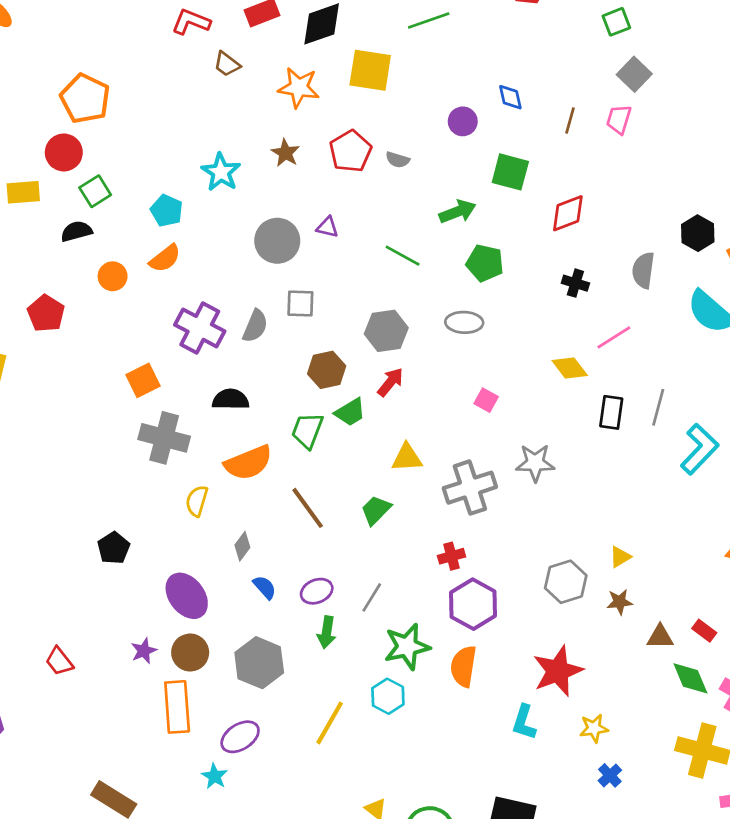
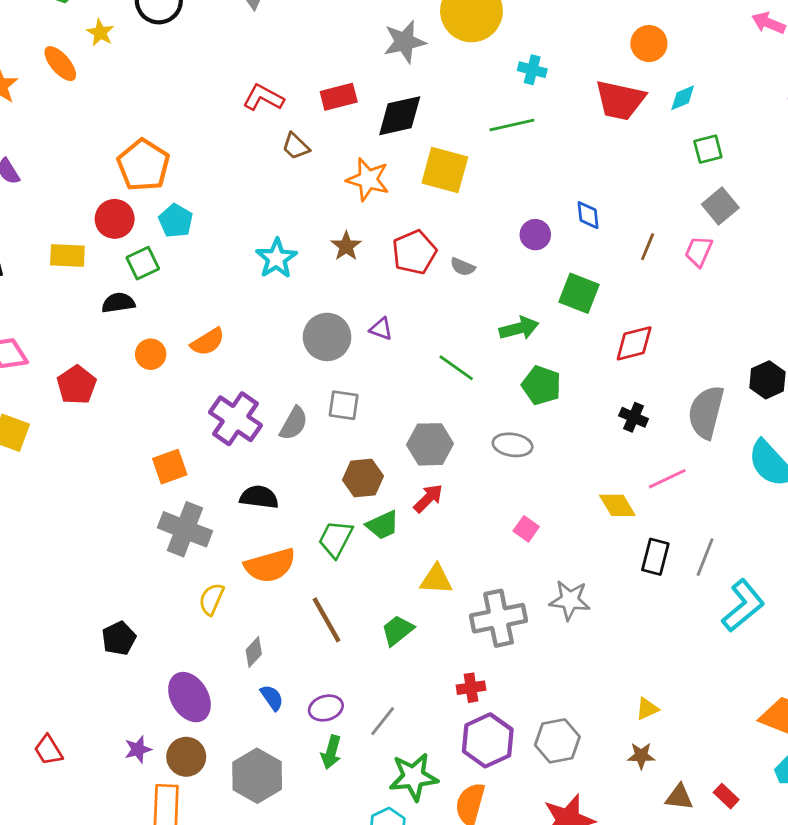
cyan pentagon: (167, 211) -> (176, 221), moved
gray semicircle: (643, 270) -> (706, 412), size x1.4
gray hexagon: (566, 582) -> (557, 741), moved

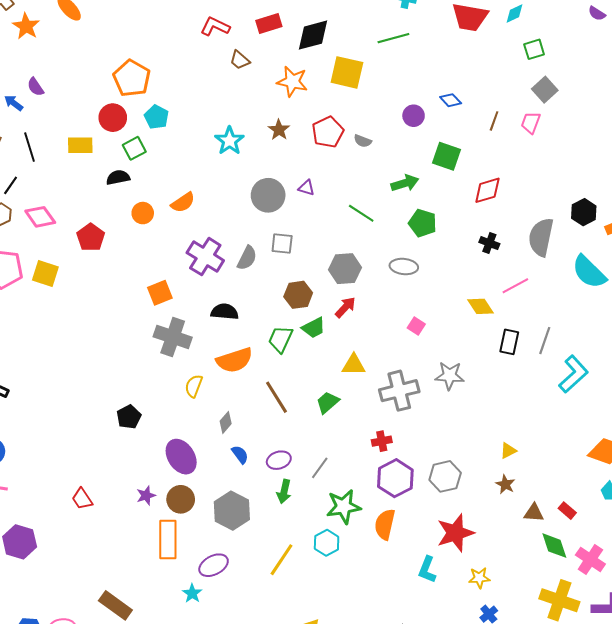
blue diamond: (588, 215) -> (451, 100), turned -35
brown star: (641, 756) -> (505, 484), turned 30

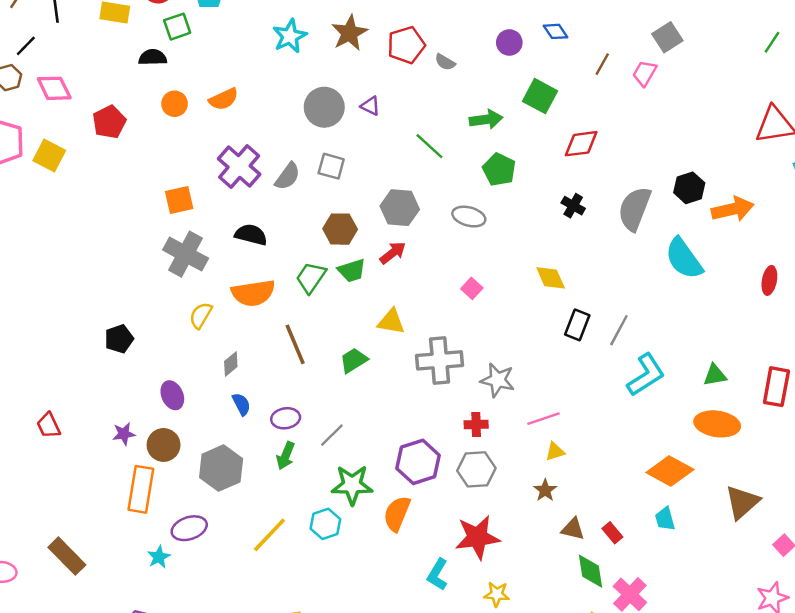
brown star: (279, 130) -> (349, 33), size x1.4
pink line: (515, 286) -> (543, 419), moved
gray star: (450, 376) -> (498, 380), moved
red cross: (382, 441) -> (476, 424), moved
purple ellipse: (181, 457) -> (172, 395), size x0.7

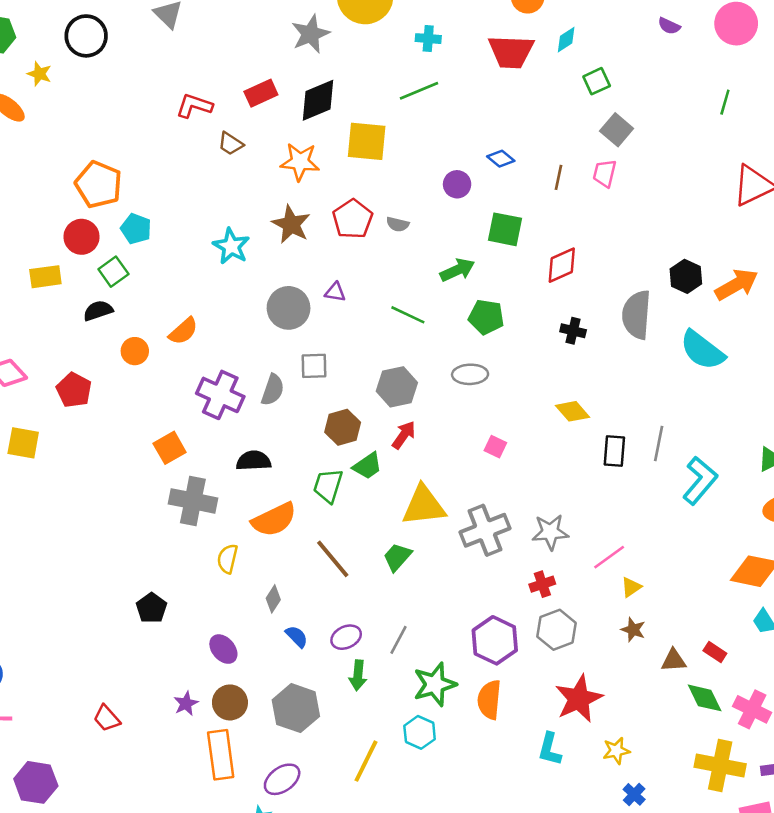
yellow triangle: (391, 322) -> (424, 506), size x1.5

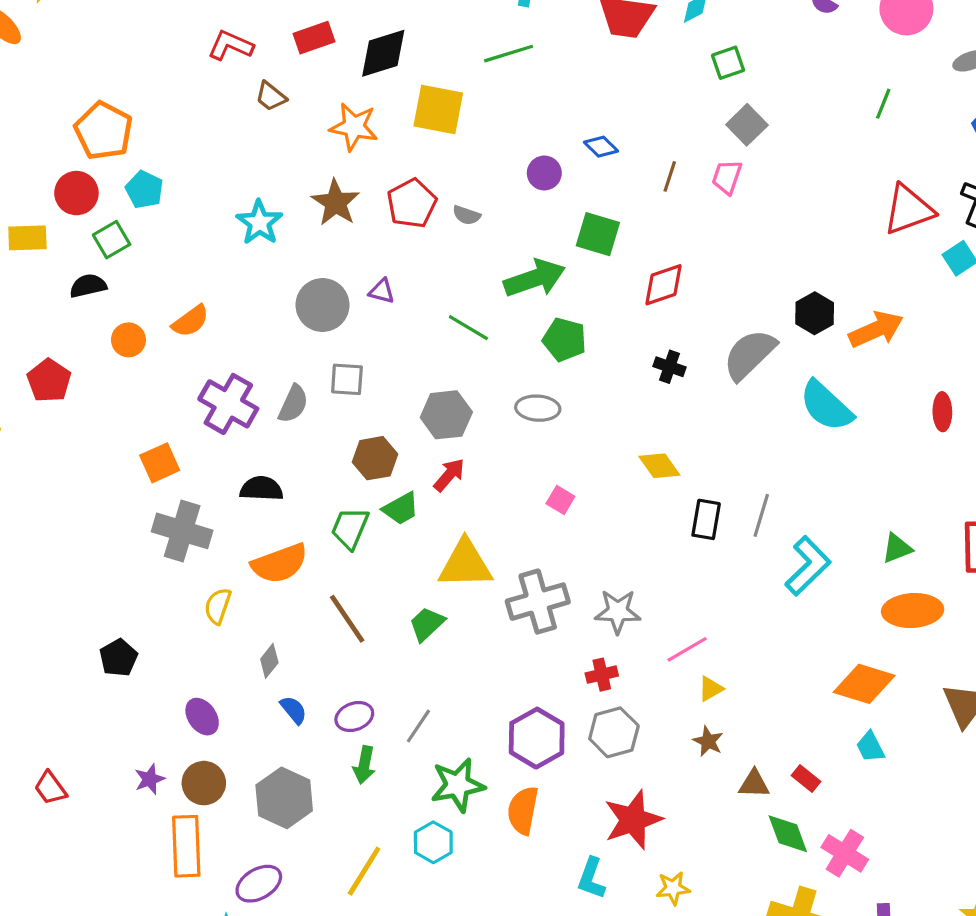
green arrow: (457, 270) -> (535, 278), size x1.4
gray semicircle: (637, 315) -> (749, 355), turned 36

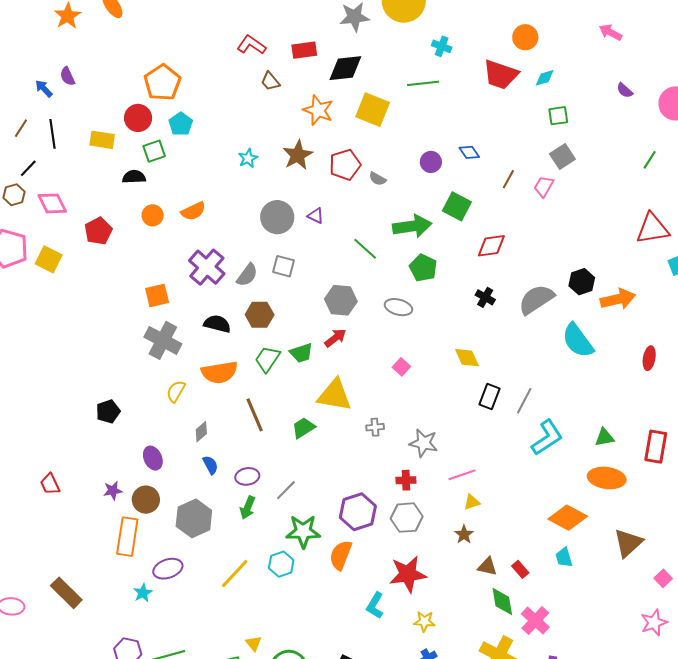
cyan star: (259, 222) -> (248, 158), size x0.7
brown hexagon: (375, 458) -> (260, 315), moved
gray cross: (538, 602) -> (375, 427), size x0.5

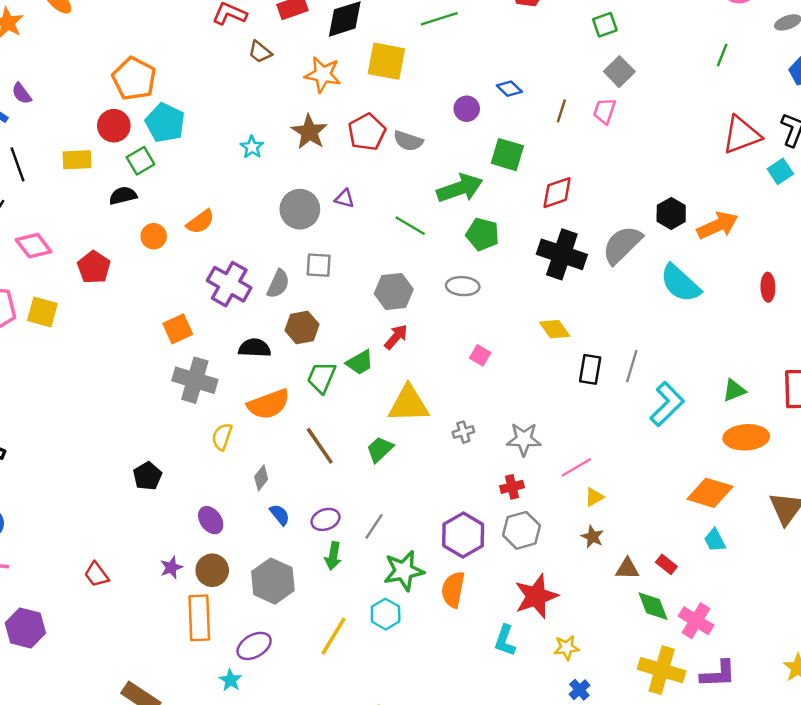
cyan pentagon: (181, 124) -> (165, 123), size x1.4
gray semicircle: (377, 179) -> (408, 141), size x1.4
black cross: (485, 297) -> (562, 254), size x2.0

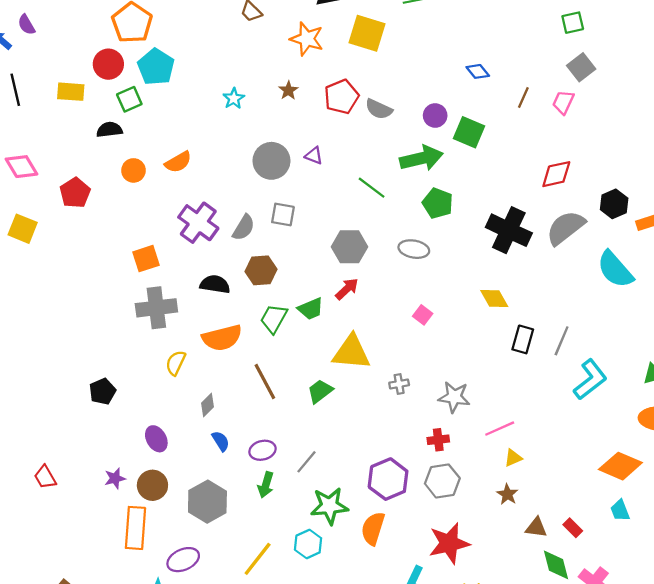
purple circle: (467, 109) -> (435, 115), moved
brown star: (309, 132) -> (288, 90), size x0.6
red diamond: (557, 193) -> (556, 174), moved
gray cross: (195, 380) -> (156, 308), turned -30

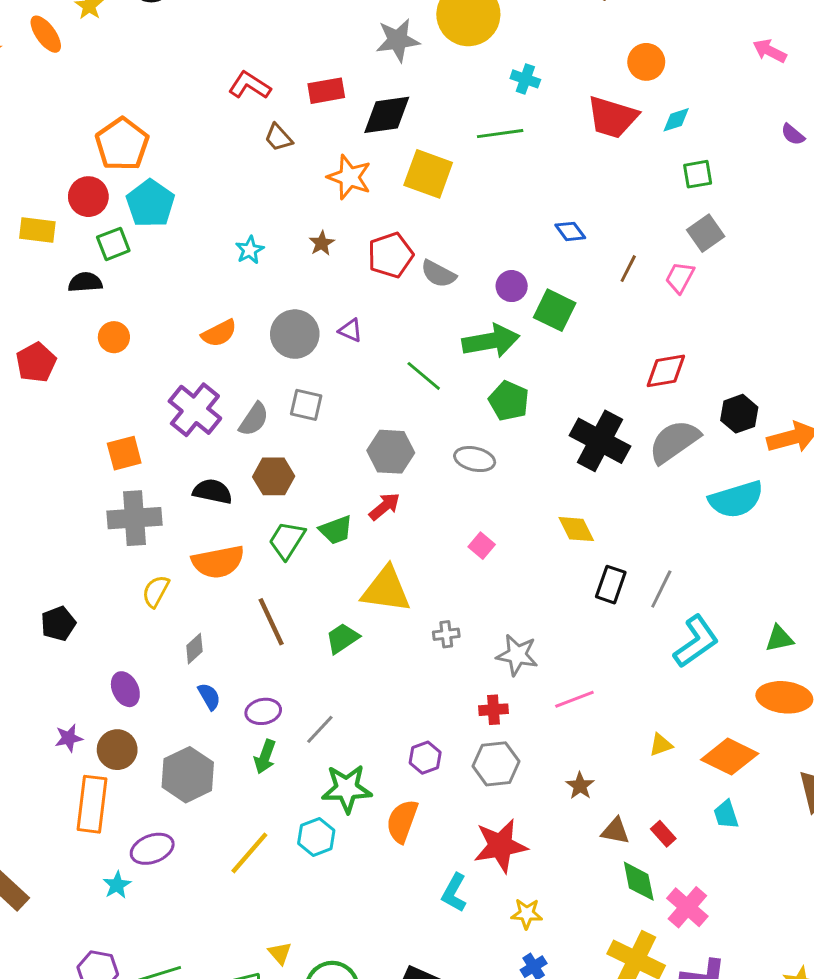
orange semicircle: (178, 162) -> (219, 333), moved
cyan semicircle: (615, 269) -> (736, 499), turned -69
yellow triangle: (513, 458) -> (661, 745), moved
purple hexagon: (388, 479) -> (425, 758), size x0.6

